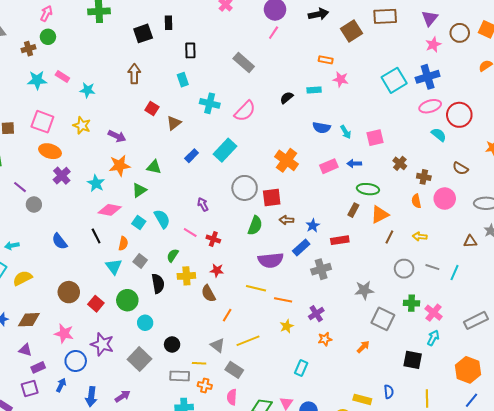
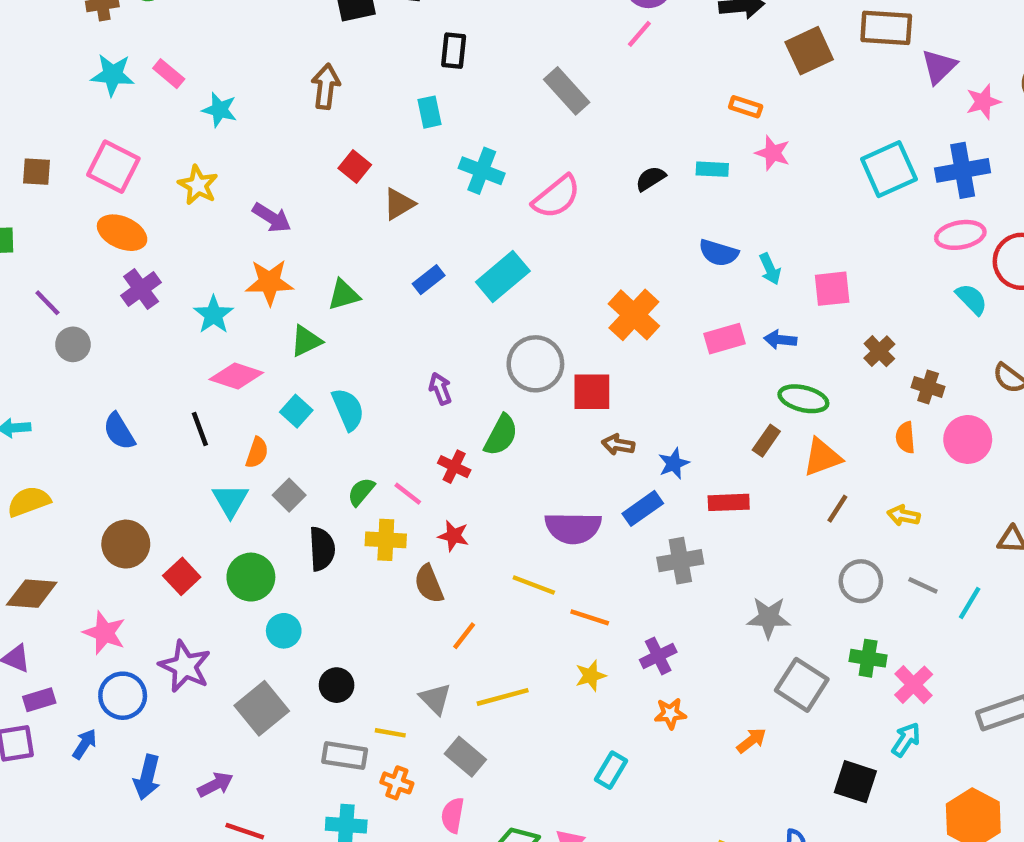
purple triangle: (430, 18) -> (939, 66), moved
green triangle: (154, 167) -> (344, 295), turned -35
green semicircle: (255, 226) -> (501, 435), moved
pink line: (190, 233) -> (408, 494), moved

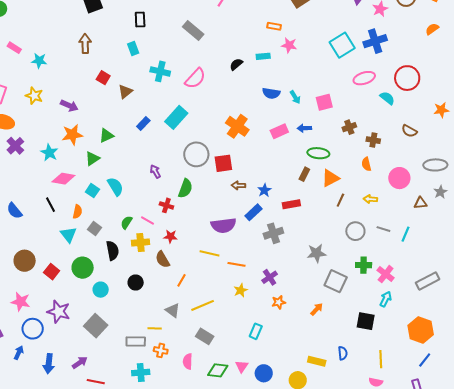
pink ellipse: (960, 235) -> (364, 78), moved
brown cross: (879, 351) -> (349, 127), turned 32
pink circle: (968, 439) -> (399, 178), moved
black circle: (337, 685) -> (136, 282), moved
gray rectangle: (465, 757) -> (205, 336), moved

